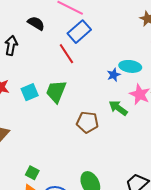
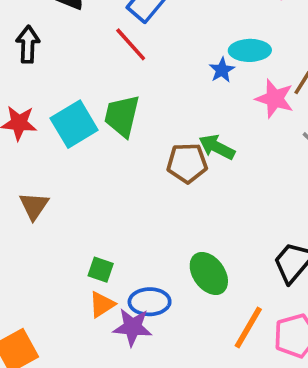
cyan square: (30, 92) -> (74, 124), size x1.4
green arrow: (118, 108) -> (217, 147), moved

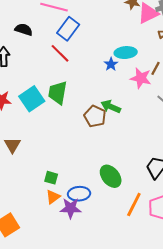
brown pentagon: (187, 163) -> (95, 116), turned 30

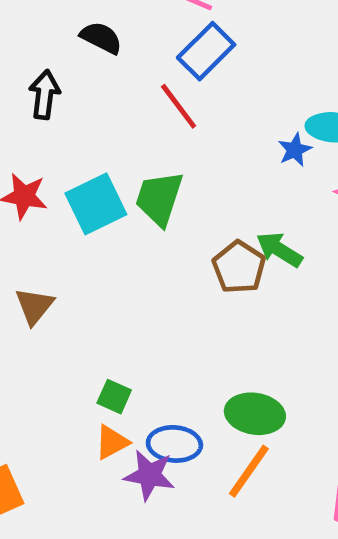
green ellipse: (111, 176) -> (255, 414), turned -50
orange line: (134, 205) -> (249, 471), moved

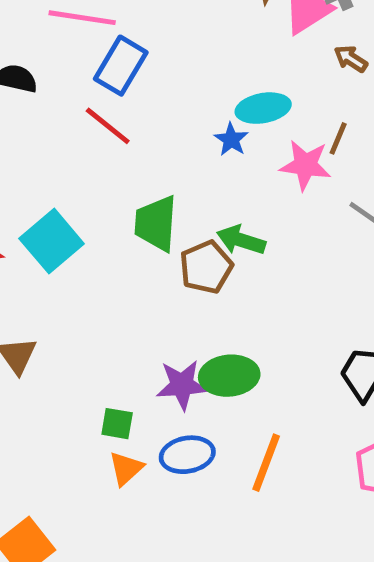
green trapezoid: (159, 198) -> (156, 223), moved
brown pentagon: (239, 267) -> (206, 267), turned 30
green ellipse: (255, 414) -> (229, 376), moved
purple star: (149, 475) -> (182, 385), moved

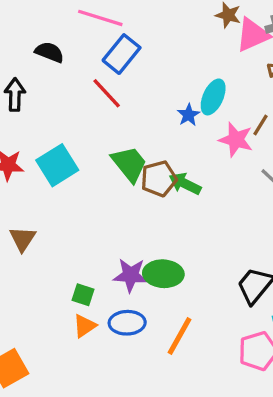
cyan ellipse: (263, 108) -> (213, 97), turned -64
green trapezoid: (156, 223) -> (129, 164), turned 129
brown pentagon: (206, 267) -> (159, 179), moved

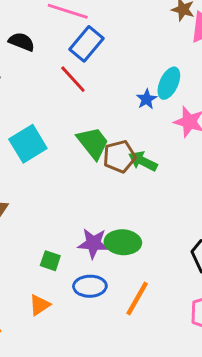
orange triangle: (85, 326) -> (40, 305), moved

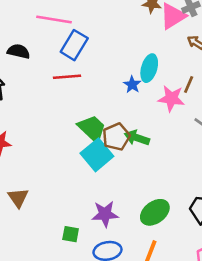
red line: (73, 79) -> (67, 77), turned -44
cyan square: (28, 144) -> (97, 155), moved
green ellipse: (123, 242) -> (155, 212), moved, turned -32

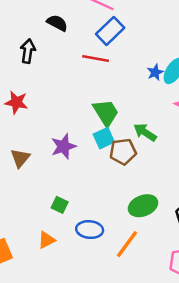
blue star: (132, 85) -> (155, 72), moved
brown pentagon: (116, 137) -> (123, 152), moved
cyan square: (97, 155) -> (104, 138), size x0.7
purple star: (105, 214) -> (63, 146), moved, turned -30

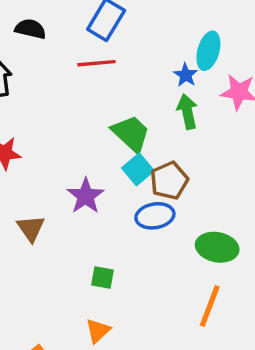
blue star: (155, 72) -> (186, 75), moved
green arrow: (145, 132) -> (187, 112), moved, turned 60
green ellipse: (143, 206) -> (217, 247), turned 48
blue ellipse: (90, 230) -> (155, 216), moved

